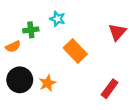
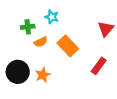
orange semicircle: (13, 47) -> (41, 42), moved
red rectangle: (110, 89) -> (99, 66), moved

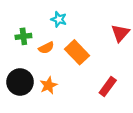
green cross: (28, 27) -> (23, 36), moved
red rectangle: (99, 66) -> (108, 87), moved

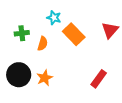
orange semicircle: (46, 48) -> (43, 44), turned -48
orange rectangle: (77, 52) -> (74, 34), moved

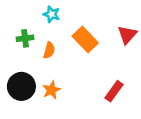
cyan star: (54, 18) -> (51, 14), moved

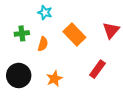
orange star: (51, 90) -> (54, 79), moved
red rectangle: (114, 91) -> (97, 69), moved

